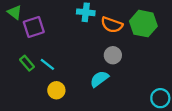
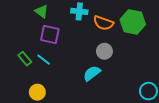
green triangle: (15, 12) -> (42, 11), moved
purple square: (34, 27) -> (50, 34), moved, turned 30
yellow circle: (56, 90) -> (37, 92), moved

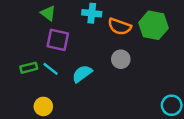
green rectangle: (25, 59) -> (29, 68), turned -64
cyan semicircle: (92, 73) -> (82, 74), moved

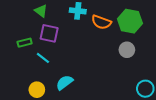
gray circle: (121, 59) -> (127, 50), moved
green rectangle: (29, 68) -> (25, 43), moved
cyan semicircle: (82, 74) -> (64, 83), moved

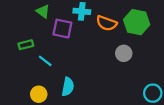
purple square: (49, 33) -> (62, 29), moved
gray circle: (127, 50) -> (124, 53), moved
cyan semicircle: (64, 83) -> (68, 87), turned 138

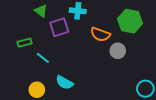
orange semicircle: (107, 23) -> (100, 34), moved
purple square: (62, 29) -> (59, 27), turned -30
cyan semicircle: (68, 87) -> (64, 83), turned 108

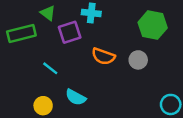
orange semicircle: (100, 34) -> (103, 56), moved
green rectangle: (25, 43) -> (21, 33), moved, size x1.6

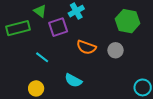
cyan cross: (91, 13) -> (76, 11), turned -35
cyan semicircle: (76, 97) -> (73, 80), moved

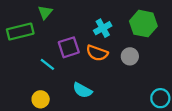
green triangle: (40, 11) -> (45, 12), turned 32
cyan cross: (76, 11) -> (103, 28), moved
purple square: (58, 27) -> (69, 47), moved

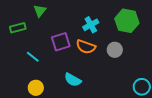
green rectangle: (20, 32) -> (18, 28), size x0.7
cyan line: (47, 64) -> (33, 57), moved

